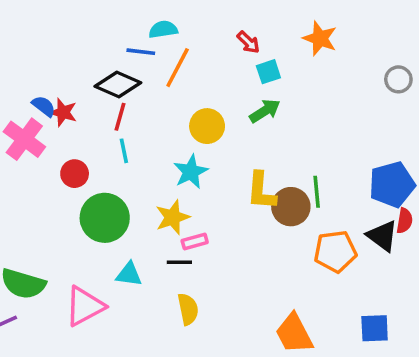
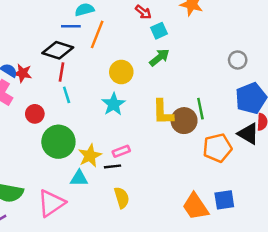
gray circle: (398, 79) -> (238, 60), moved
yellow star: (173, 217) -> (90, 156), moved
blue square: (375, 328) -> (224, 200), moved

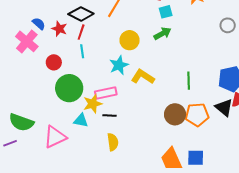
gray circle: (238, 60) -> (228, 25), moved
red star: (23, 73) -> (59, 29), moved
yellow L-shape: (163, 112) -> (143, 77), moved, turned 115
brown circle: (184, 121) -> (175, 114), moved
pink rectangle: (121, 151) -> (106, 93), moved, size x1.5

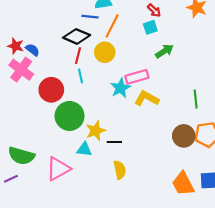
cyan square: (166, 12) -> (150, 27), moved
red star: (59, 29) -> (16, 46), moved
yellow circle: (130, 40) -> (105, 52), moved
red circle: (54, 62) -> (51, 90), size x1.5
pink rectangle: (106, 93) -> (137, 77), moved

